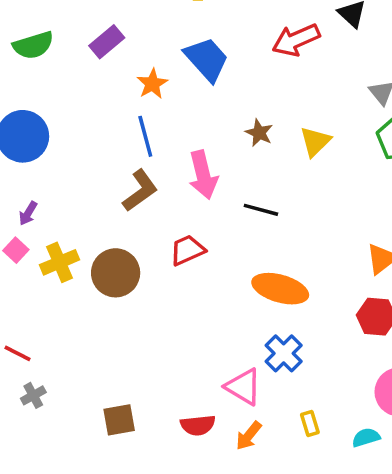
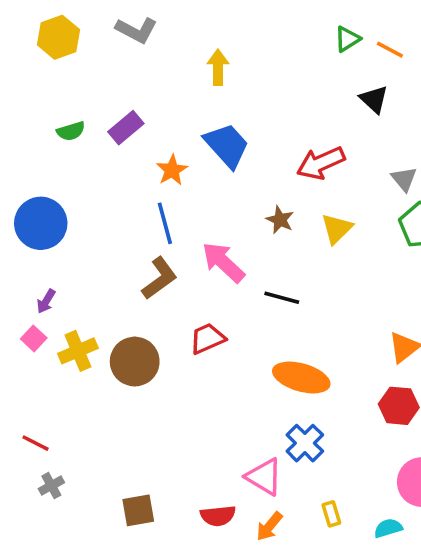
red arrow: (296, 40) -> (321, 163), moved
green semicircle: (33, 45) -> (71, 131), moved, size x0.7
pink arrow: (203, 175) -> (223, 262), turned 147

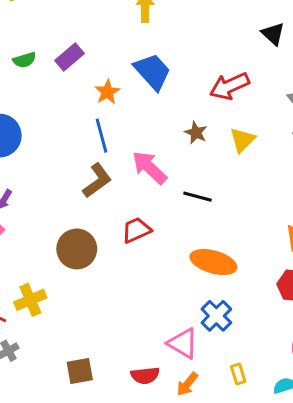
yellow cross: (78, 351) -> (30, 300), moved

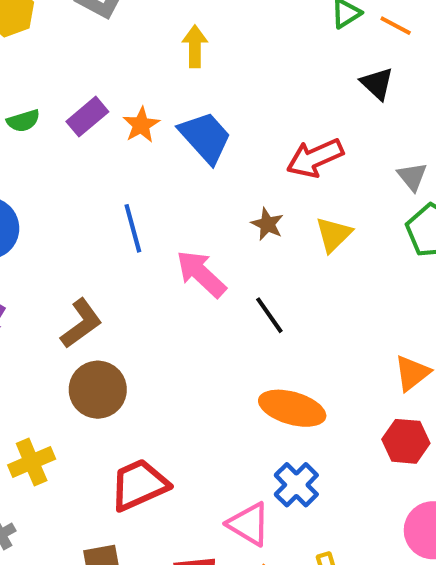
orange star: (107, 92) -> (141, 125), moved
brown L-shape: (97, 181) -> (81, 323), moved
black line: (197, 197) -> (269, 315), turned 40
red trapezoid: (136, 230) -> (139, 485), moved, size x1.4

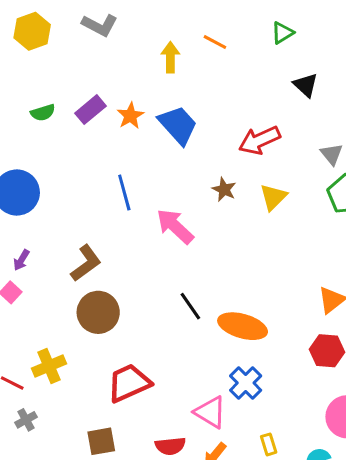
orange line: (396, 26) -> (215, 42), moved
black line: (269, 315) -> (190, 306), moved

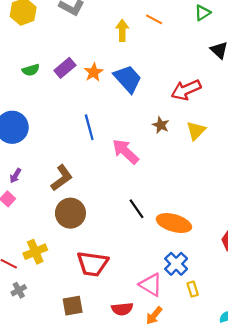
red trapezoid: (129, 383) -> (92, 264), turned -148
yellow rectangle: (269, 444) -> (193, 289), moved

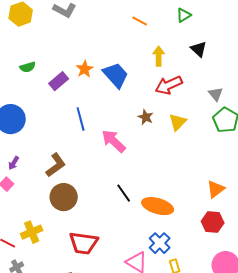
yellow arrow: (122, 30) -> (159, 56), moved
purple rectangle: (65, 68) -> (59, 81), moved

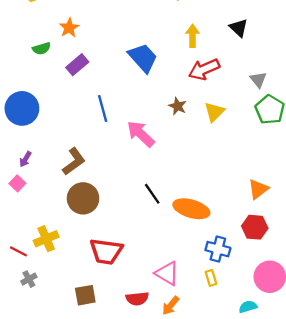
orange star: (85, 69) -> (69, 28), moved
blue cross: (160, 243) -> (218, 249), moved, turned -30

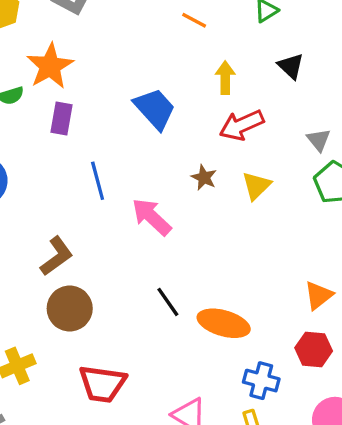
orange star: (69, 28) -> (50, 66), size x1.6
purple rectangle: (77, 65) -> (61, 119), turned -40

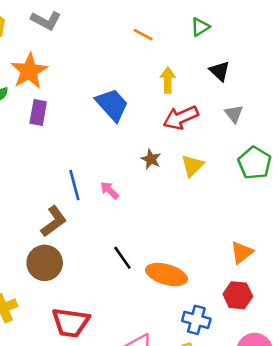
gray triangle: (319, 140) -> (234, 114), moved
blue line: (98, 181) -> (74, 185), moved
pink arrow: (152, 217) -> (109, 190), size x0.6
brown L-shape: (57, 256) -> (54, 221), moved

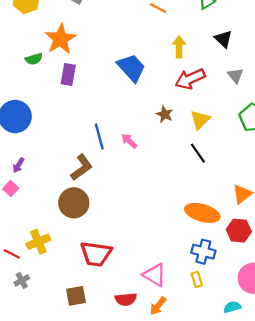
black line: (122, 258) -> (198, 153), moved
orange ellipse: (166, 275) -> (202, 213), moved

